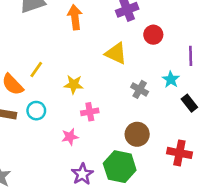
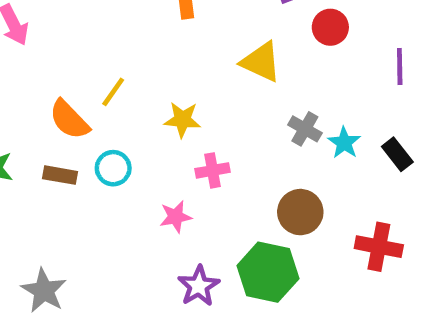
cyan star: (171, 79) -> (344, 143), moved

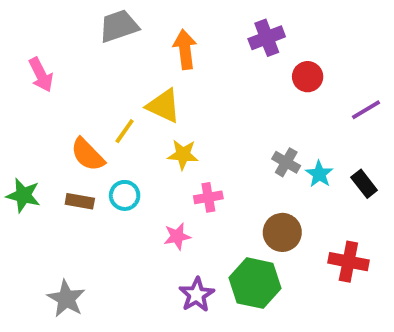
yellow triangle: (261, 62) -> (164, 106), moved
purple line: (400, 66) -> (366, 110), turned 60

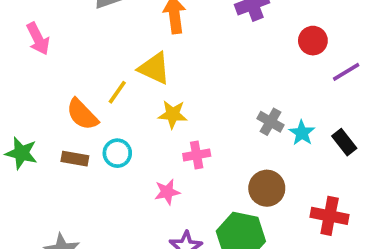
red circle: (308, 77) -> (313, 41), moved

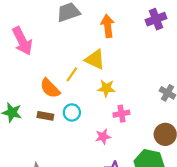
pink arrow: (38, 39) -> (22, 41), size x1.4

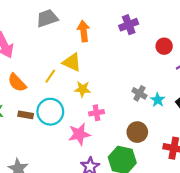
orange semicircle: (50, 88) -> (17, 83), moved
cyan circle: (72, 112) -> (50, 112), size x1.6
pink star: (103, 137) -> (79, 134), size x1.5

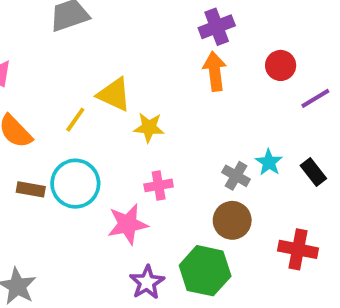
orange arrow: (84, 31) -> (215, 71), moved
yellow star: (83, 89) -> (149, 127), moved
gray cross: (139, 93) -> (236, 176), moved

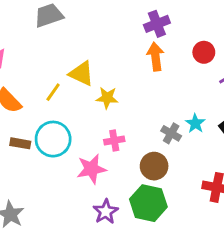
brown circle: (232, 220) -> (154, 166), moved

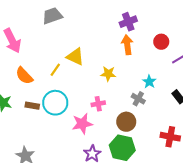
yellow star: (107, 98) -> (108, 74), moved
cyan star: (195, 123) -> (149, 82), moved

